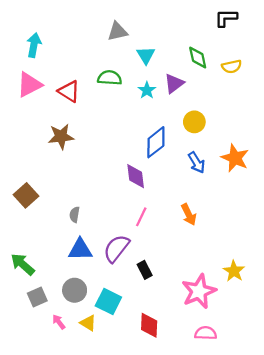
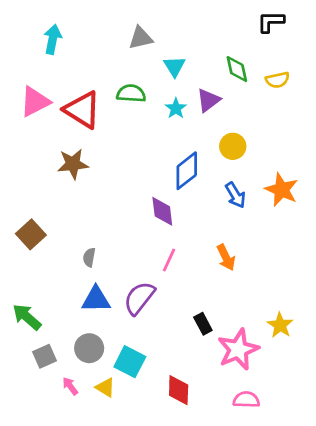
cyan arrow: (34, 45) -> (53, 39), moved
red triangle: (69, 91) -> (82, 110), size x1.4
black rectangle: (145, 270) -> (203, 324), moved

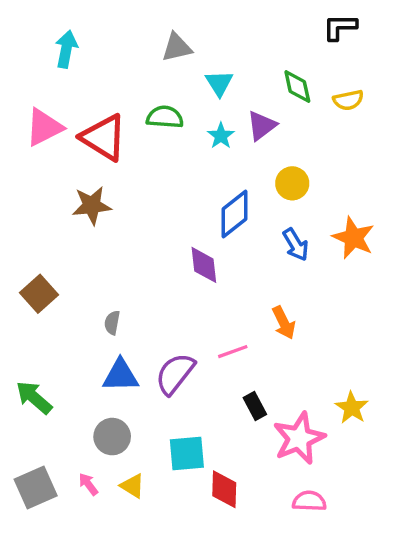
pink line: (169, 260) -> (233, 352), moved, turned 45
gray square: (44, 356) -> (36, 488), moved, size x1.4
cyan square: (130, 362) -> (187, 454), moved, turned -32

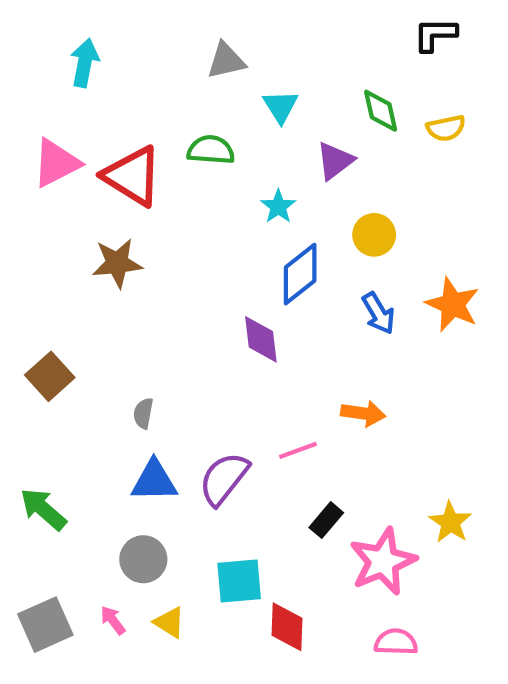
cyan star: (221, 136) -> (278, 207), moved
orange arrow: (284, 323) -> (363, 413), turned -56
black rectangle: (255, 406) -> (326, 520), turned 68

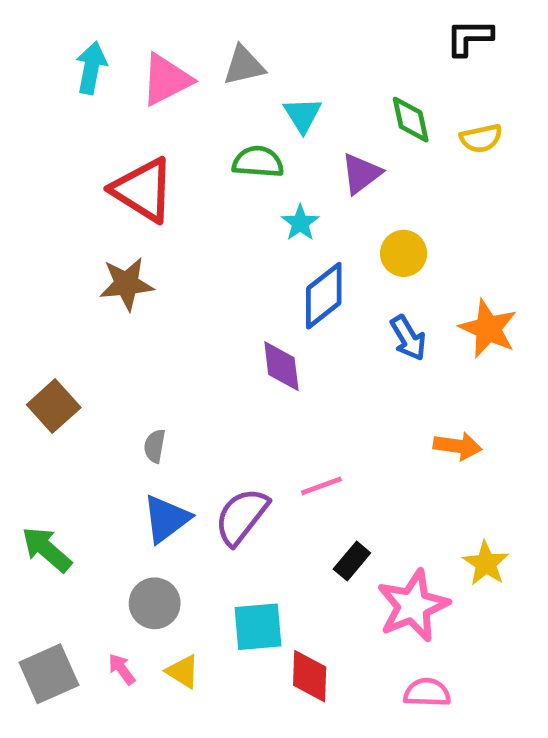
green semicircle: (211, 150) -> (258, 162), moved
pink triangle: (56, 163) -> (166, 80), moved
orange arrow: (363, 413) -> (458, 446), moved
blue triangle: (154, 481) -> (166, 519), turned -36

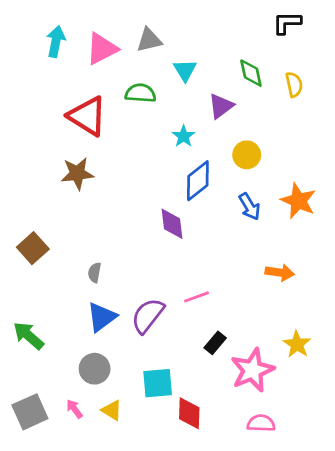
yellow semicircle: (481, 138) -> (294, 85), turned -90
green semicircle: (258, 162) -> (140, 93), moved

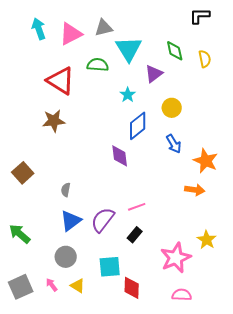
cyan arrow: (56, 41) -> (39, 29), turned -30
cyan triangle: (185, 70) -> (129, 49), size x1.6
orange star: (298, 201) -> (206, 161), moved
black rectangle: (215, 343) -> (135, 235), moved

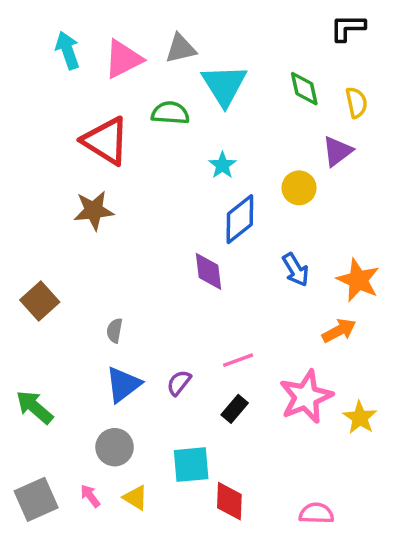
purple triangle: (154, 74) -> (337, 151), moved
blue arrow: (174, 144) -> (296, 270), moved
orange arrow: (195, 190) -> (339, 331), turned -36
purple semicircle: (103, 220) -> (179, 383), size x0.6
pink star: (176, 258) -> (306, 397), moved

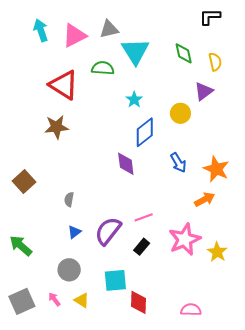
purple semicircle: (179, 383) -> (108, 231), size x1.8
blue triangle: (123, 385) -> (74, 232), size x0.6

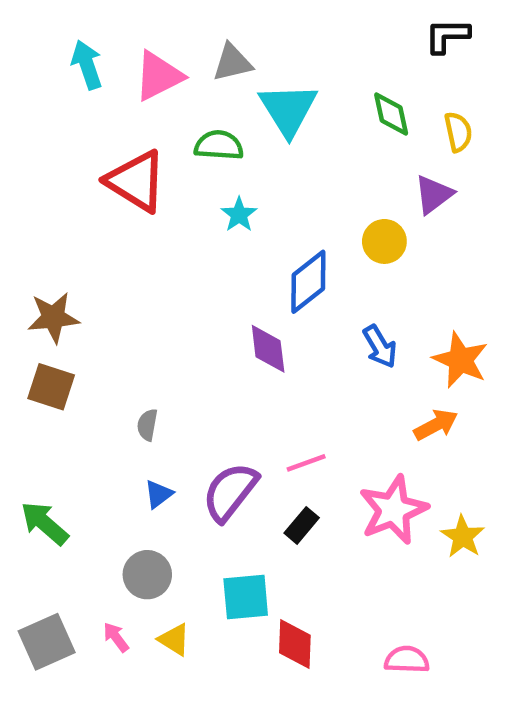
cyan star: (134, 100) -> (239, 215), moved
brown star: (56, 127) -> (53, 317), moved
brown square: (24, 182) -> (51, 387), turned -30

